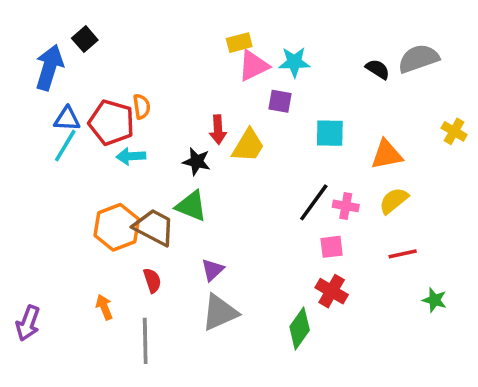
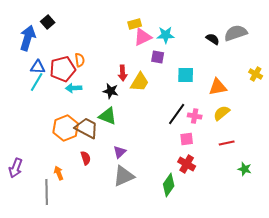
red pentagon: (111, 122) -> (63, 69), turned -30
purple arrow: (28, 323) -> (16, 168), moved
gray line: (145, 341) -> (47, 192), moved

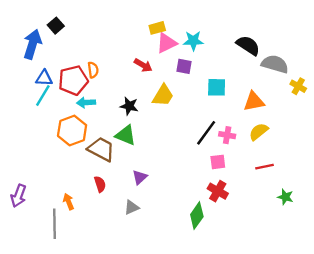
gray semicircle: (236, 33) -> (275, 64), moved, turned 35
black semicircle: (213, 39) -> (248, 45), size x1.5
red arrow: (123, 73) -> (143, 65), moved, turned -56
orange hexagon: (66, 128) -> (72, 130), moved
gray triangle: (124, 176) -> (132, 207), moved, size x0.6

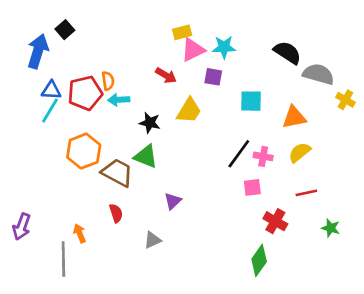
cyan arrow: (86, 103) -> (119, 100), moved
purple triangle: (140, 177) -> (173, 201), moved
red cross: (218, 191) -> (275, 221), moved
green diamond: (197, 216) -> (259, 260), moved

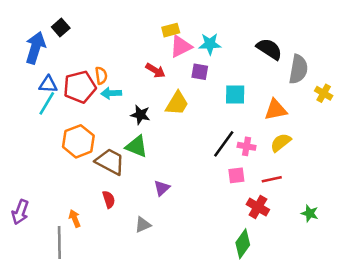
gray semicircle: (318, 74) -> (298, 69), turned 84
red line: (306, 193) -> (272, 179), moved

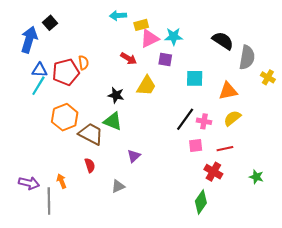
cyan arrow: (111, 93) -> (118, 16), moved
purple arrow: (20, 212) -> (29, 183), moved, turned -96

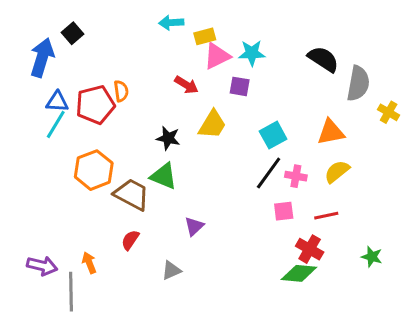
cyan square: (195, 78) -> (273, 135), moved, turned -30
red semicircle: (90, 165) -> (130, 240), turned -128
green diamond: (201, 202) -> (299, 273), moved, turned 60

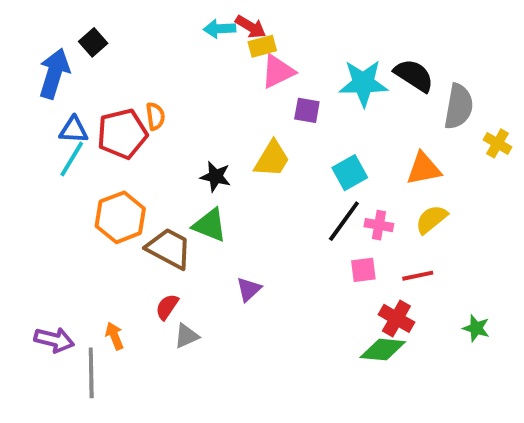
cyan star: (252, 53) -> (363, 83), moved, size x1.4
red arrow: (186, 85) -> (251, 27), moved
gray triangle: (171, 270) -> (186, 336), moved

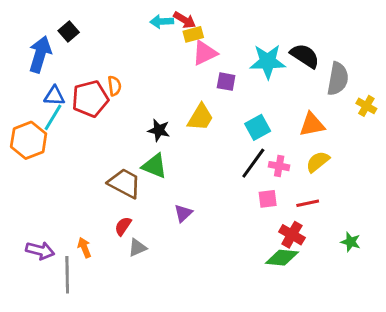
orange hexagon: (120, 217) -> (29, 140), moved

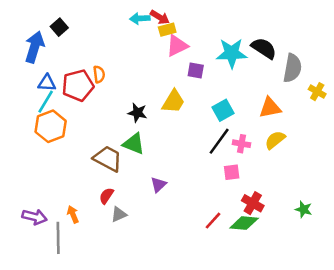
orange hexagon: (29, 140) -> (51, 126), moved
red line: (308, 203) -> (213, 221), moved, turned -36

